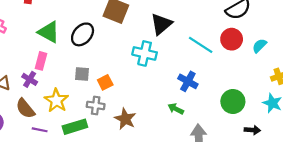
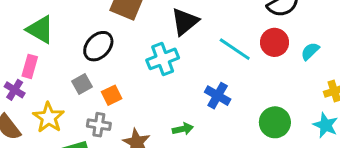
black ellipse: (83, 34) -> (98, 46), moved
cyan cross: (145, 53) -> (163, 59), turned -35
gray square: (82, 74) -> (82, 84), turned -35
green arrow: (176, 109) -> (183, 129), moved, turned 140

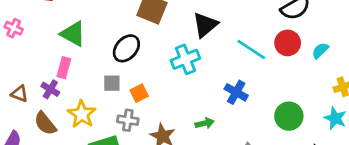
gray square: (82, 84) -> (112, 83), turned 30

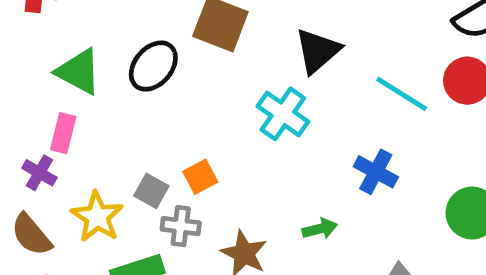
black ellipse: (126, 48) -> (153, 66), moved
cyan cross: (185, 59) -> (283, 114), turned -32
gray square: (112, 83) -> (151, 191), moved, turned 30

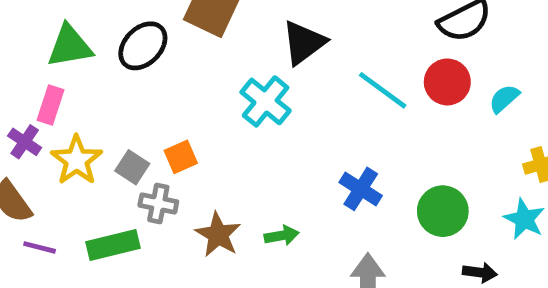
green triangle: (79, 72) -> (70, 46), turned -42
blue cross: (376, 172) -> (361, 189), moved
yellow star: (97, 217) -> (77, 160), moved
green arrow: (320, 229) -> (282, 236), moved

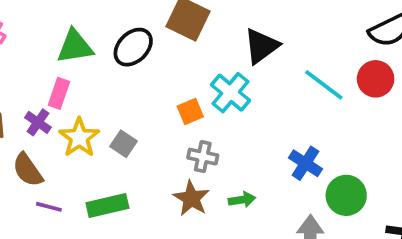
orange square: (181, 157) -> (190, 112), moved
gray cross: (158, 204) -> (203, 157), moved
green circle: (443, 211) -> (346, 195), moved

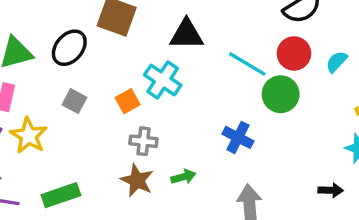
black triangle: (261, 46) -> (186, 34), turned 42
gray square: (124, 144) -> (74, 101), moved
green circle: (346, 195) -> (281, 94), moved

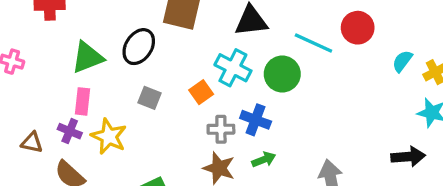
cyan semicircle: (337, 62) -> (402, 61), moved
green circle: (281, 94) -> (282, 74), moved
blue cross: (238, 137) -> (256, 120), moved
black arrow: (331, 190) -> (408, 157), size x1.4

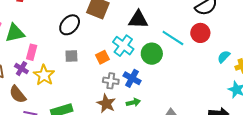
green triangle: (87, 57) -> (15, 33), moved
gray square: (150, 98) -> (71, 56), turned -32

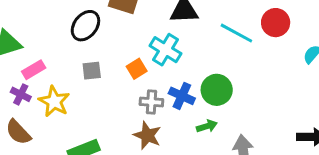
pink rectangle: (32, 52) -> (34, 70), turned 49
green circle: (152, 54) -> (217, 90), moved
green arrow: (133, 102) -> (207, 126), moved

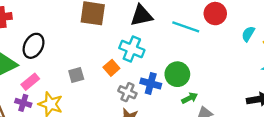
black ellipse: (85, 26) -> (34, 46), moved
gray cross: (151, 102) -> (127, 92), turned 30
green arrow: (207, 126) -> (190, 98), moved

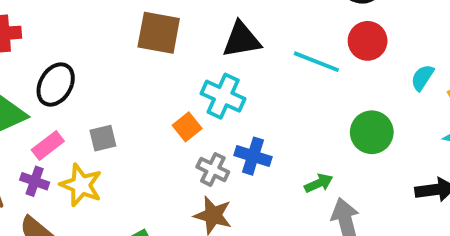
green circle: (177, 74) -> (372, 132), moved
gray square: (76, 75) -> (103, 138), moved

